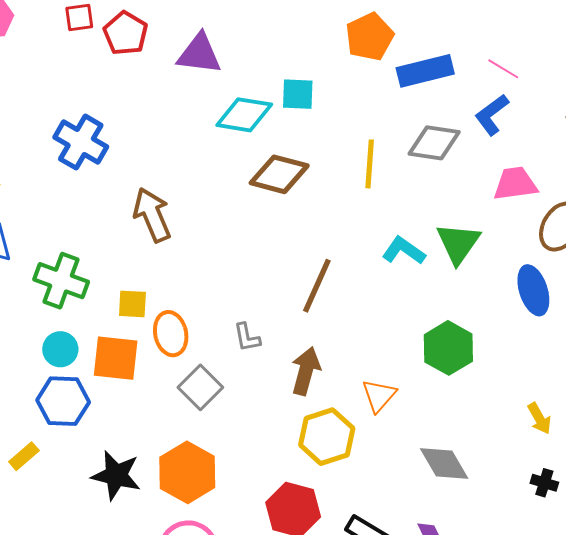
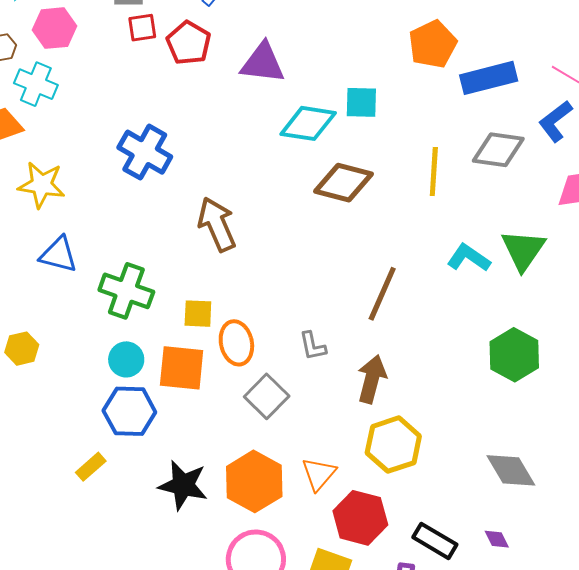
orange triangle: (379, 396) -> (319, 474), moved

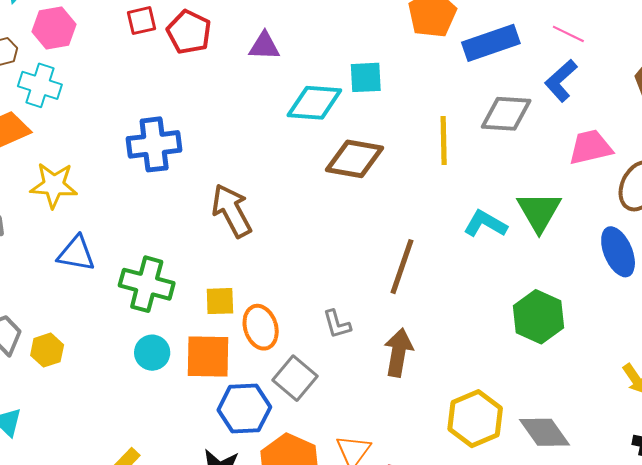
purple triangle: (263, 63) -> (264, 46), size x0.7
blue cross: (145, 152) -> (154, 144), turned -32
blue hexagon: (129, 411) -> (244, 408), moved
yellow hexagon: (393, 445) -> (475, 419), moved

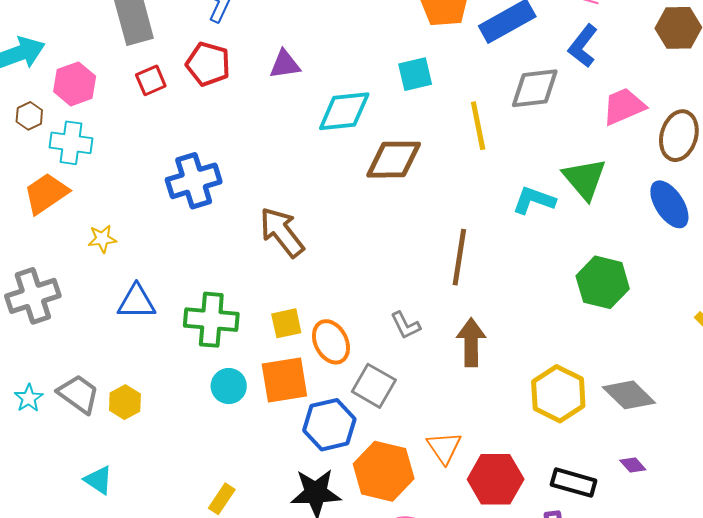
red square: (141, 21) -> (151, 80), moved
cyan square: (366, 77) -> (415, 74), moved
yellow star: (54, 185) -> (102, 239), size x0.6

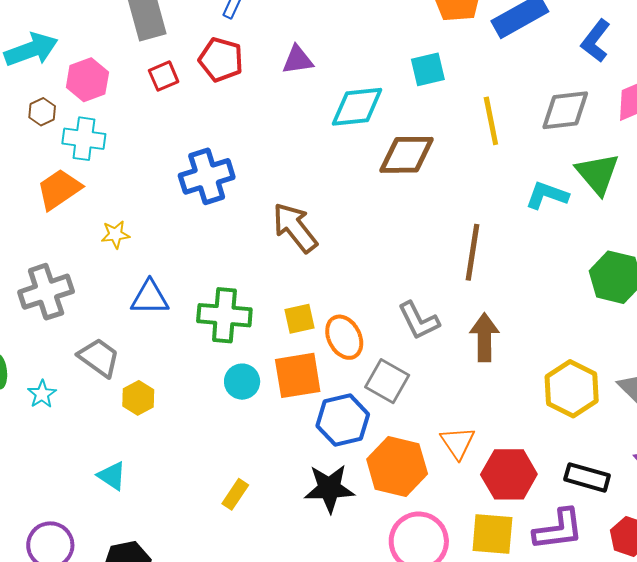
gray diamond: (535, 88) -> (565, 110), moved
gray L-shape: (406, 325) -> (419, 321), size x1.4
gray trapezoid: (79, 394) -> (99, 358), moved

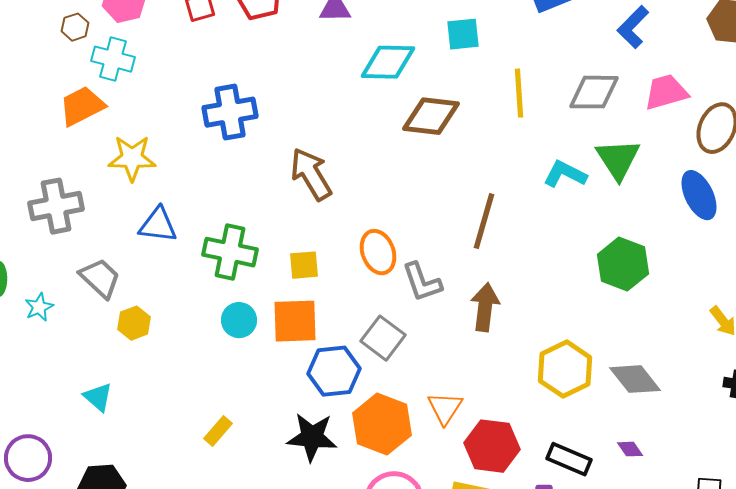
yellow star: (115, 234) -> (132, 158), size x1.6
orange ellipse: (344, 337) -> (378, 252), moved

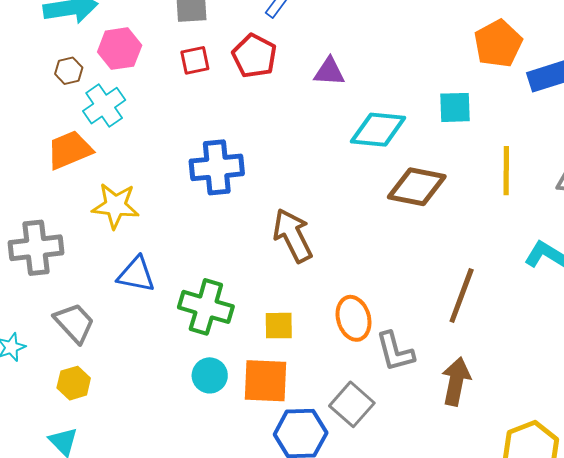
cyan cross: (113, 59) -> (104, 106), turned 36
yellow hexagon: (134, 323) -> (74, 383), moved

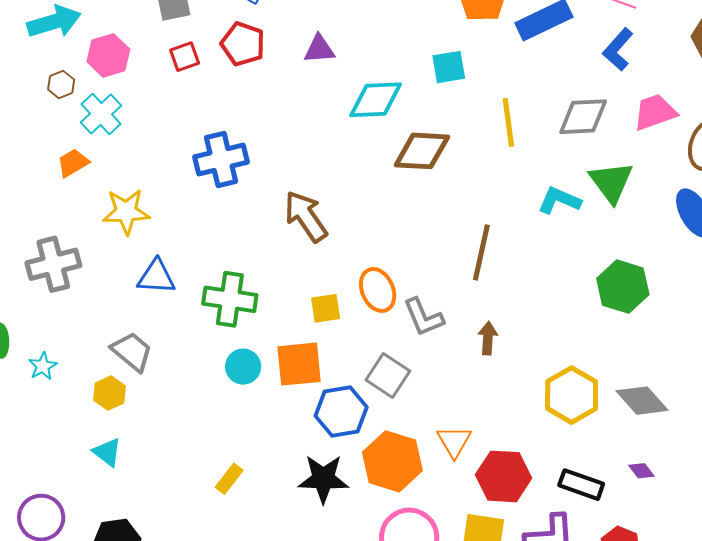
orange trapezoid: (70, 150) -> (73, 163), size x0.7
gray trapezoid: (74, 323) -> (132, 352), moved
yellow square: (279, 326) -> (326, 308), moved
brown arrow: (456, 381) -> (488, 338), size x0.7

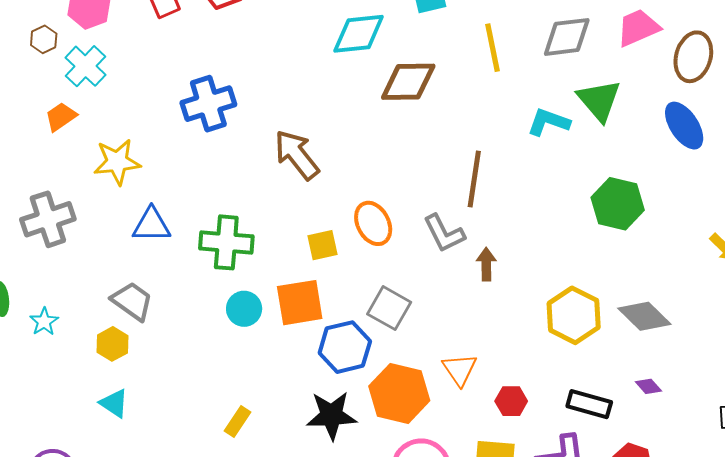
gray L-shape: (423, 317) -> (444, 233), moved
red hexagon: (504, 476) -> (511, 401), size x0.6

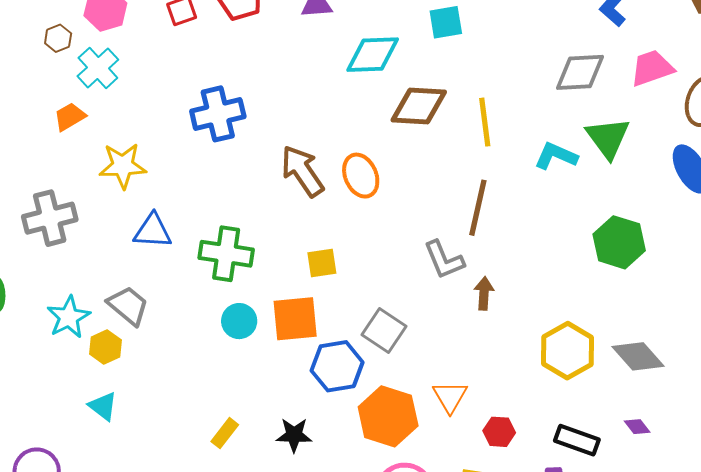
yellow line: (492, 48) -> (485, 122), moved
orange ellipse: (373, 223) -> (361, 176), moved
cyan star: (44, 322) -> (69, 317), moved, size x1.5
black star: (332, 415) -> (294, 435), moved, size x0.7

